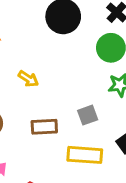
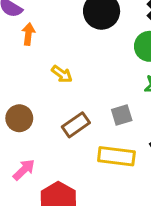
brown rectangle: (44, 127) -> (76, 125), turned -35

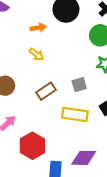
orange arrow: (28, 34) -> (38, 28), moved, turned 72

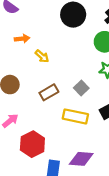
orange arrow: (38, 28) -> (22, 39), moved
gray square: (79, 85) -> (81, 88), turned -32

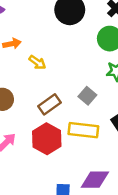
red hexagon: (32, 144) -> (47, 139), moved

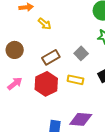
yellow rectangle: (83, 130) -> (75, 80), size x0.7

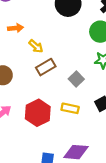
brown rectangle: (51, 57) -> (46, 67), moved

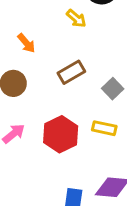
orange arrow: (16, 28) -> (26, 43), moved, turned 56
yellow arrow: (36, 46) -> (76, 18), moved

